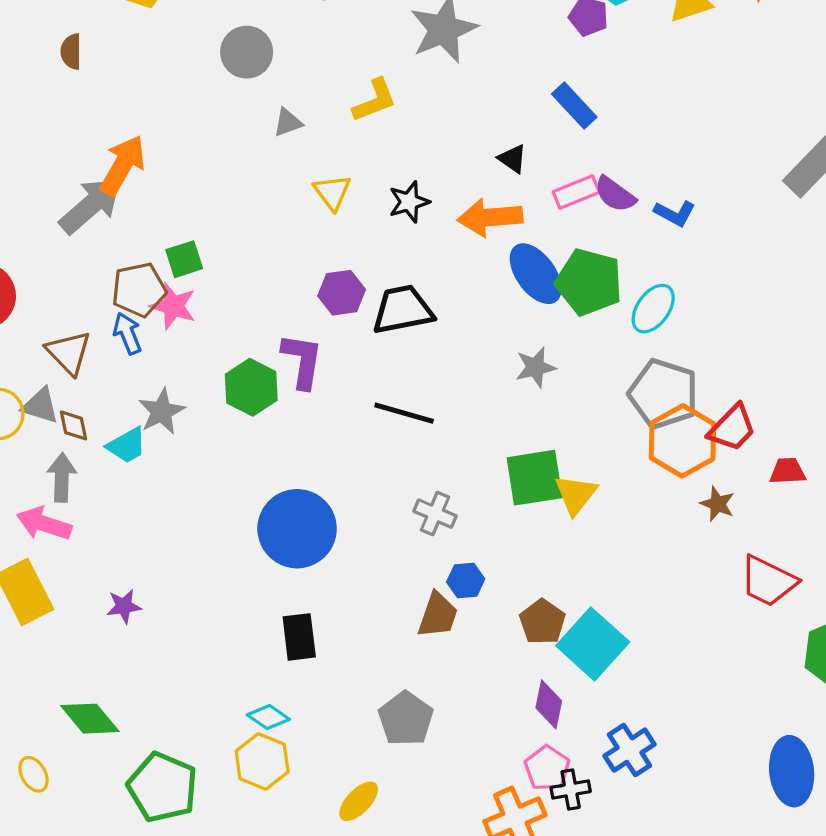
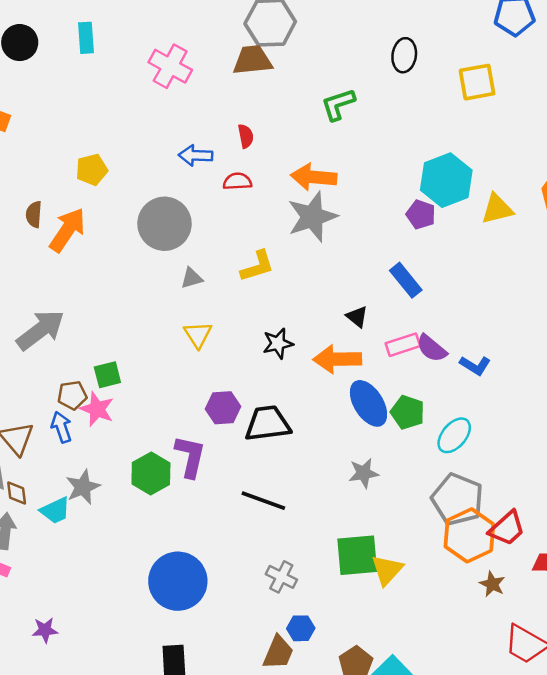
gray circle: (247, 52) -> (164, 224), size x1.4
orange arrow: (123, 165) -> (67, 230), moved
yellow triangle: (332, 192) -> (198, 335), moved
green pentagon: (589, 282) -> (408, 412), size x0.7
brown pentagon: (139, 290) -> (72, 395), size x0.7

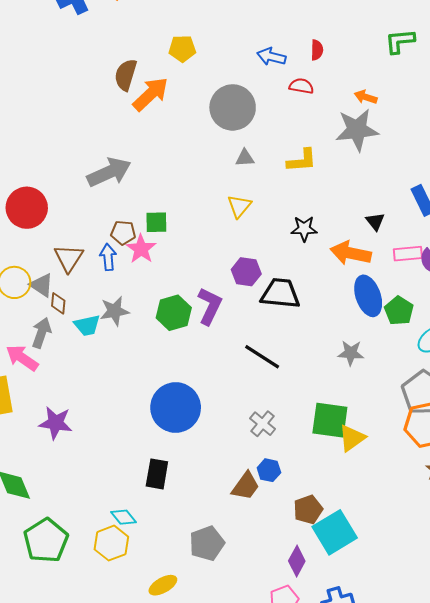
orange arrow: (314, 177) -> (366, 97), size x0.6
brown semicircle: (34, 214) -> (126, 75), size x1.4
purple star: (45, 630) -> (56, 423), size x1.5

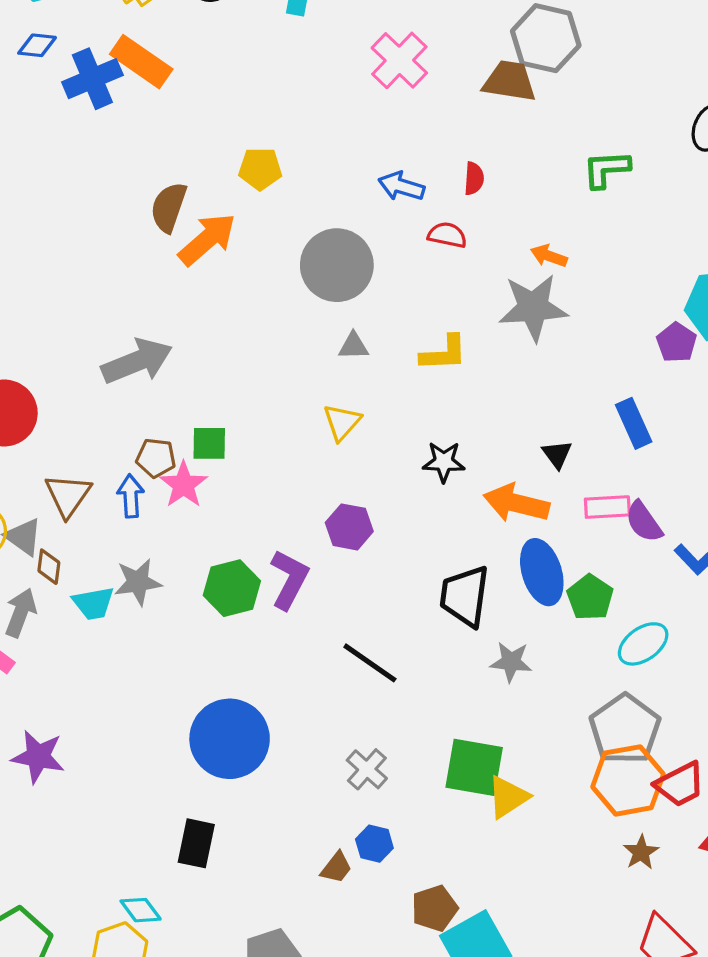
black trapezoid: (280, 293) -> (465, 596), moved, turned -90
brown trapezoid: (245, 486) -> (336, 868), size x0.7

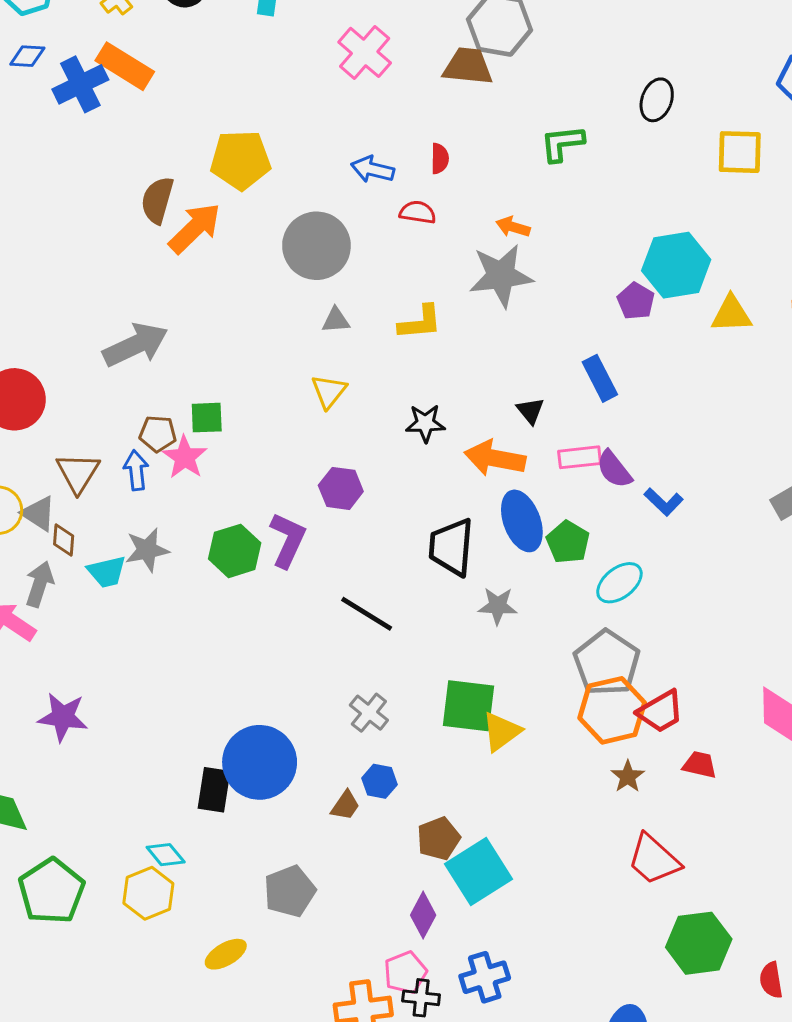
yellow pentagon: (260, 169) -> (241, 160), size x1.5
blue circle: (230, 739) -> (260, 762), moved

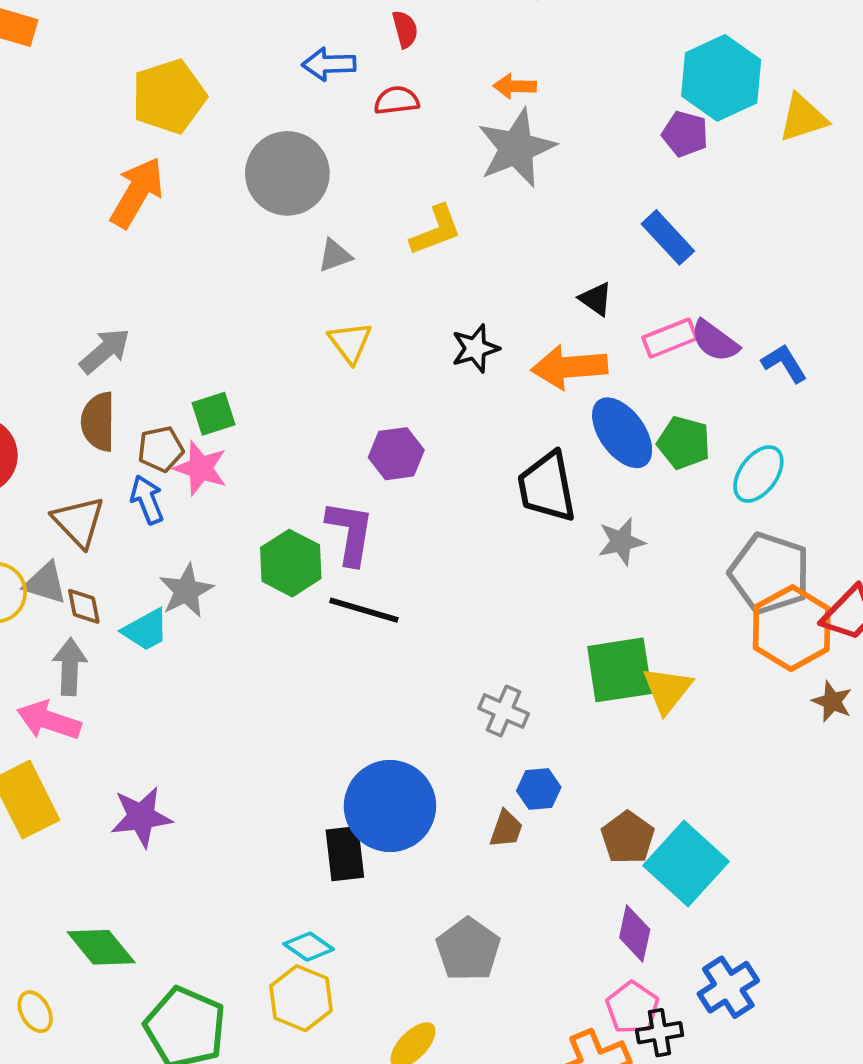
brown semicircle: (157, 200) -> (98, 422), moved
gray arrow: (135, 345) -> (105, 351), size x0.7
blue L-shape: (664, 502) -> (784, 363), turned -150
black line: (367, 614) -> (364, 610), moved

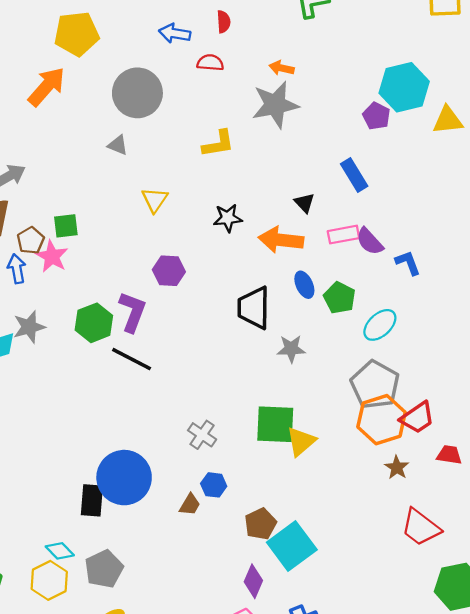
gray triangle: (335, 255) -> (118, 145), moved, turned 30
blue ellipse: (622, 433) -> (304, 285), size x0.6
brown pentagon: (161, 449) -> (31, 240), turned -30
gray pentagon: (468, 949) -> (104, 569), moved

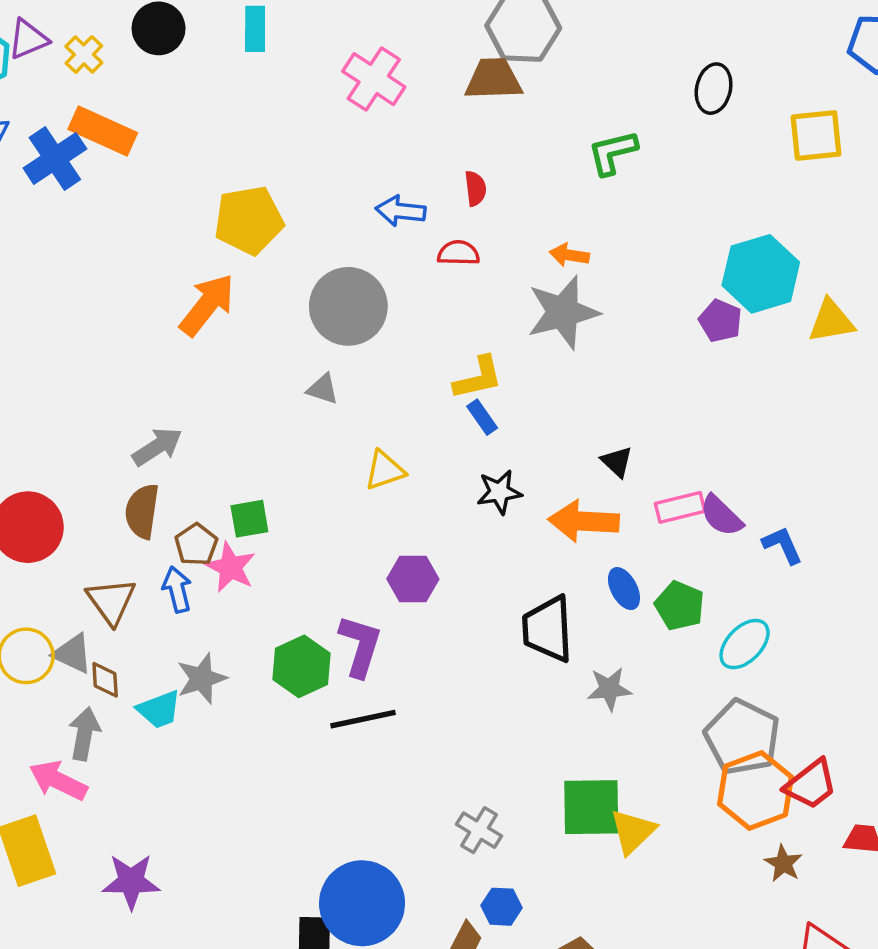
blue rectangle: (354, 175) -> (482, 417), moved, size x0.7
yellow triangle: (155, 200) -> (385, 470), turned 40
black line: (132, 359) -> (363, 719), turned -36

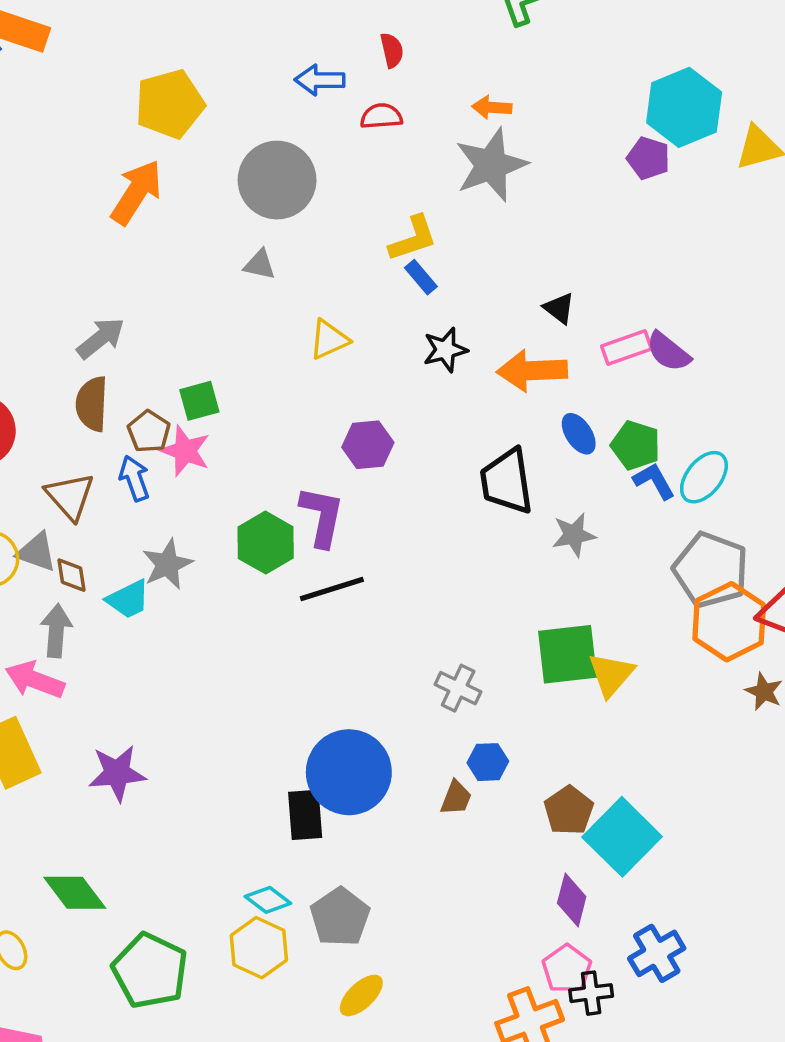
blue L-shape: (782, 545) -> (654, 481), moved

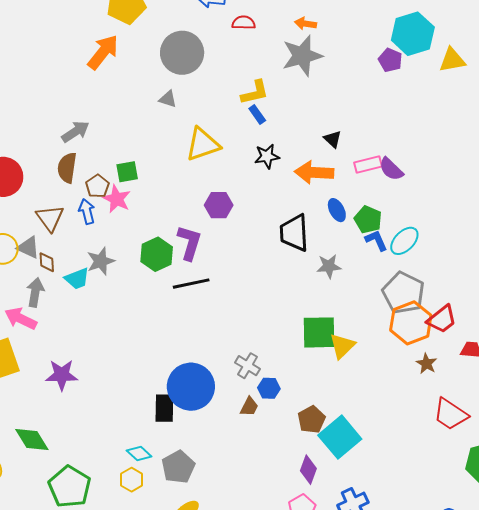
yellow triangle: (329, 340) -> (203, 144), size x1.5
gray cross: (458, 688) -> (248, 366), moved
yellow hexagon: (259, 948) -> (132, 480), size x0.7

